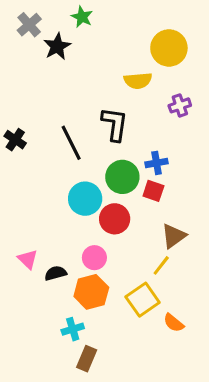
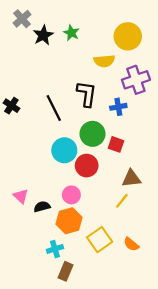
green star: (82, 17) -> (71, 33), moved
purple cross: (180, 105) -> (136, 80), size x1.6
blue cross: (157, 163) -> (118, 107), moved
brown triangle: (174, 236) -> (131, 178), turned 30
yellow square: (143, 300) -> (100, 240), moved

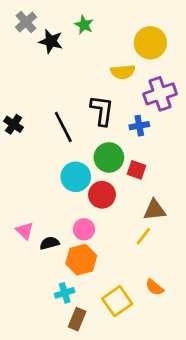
green star: (71, 33) -> (84, 25), moved
black star: (43, 35) -> (51, 41), turned -30
yellow square: (100, 240) -> (117, 301), moved

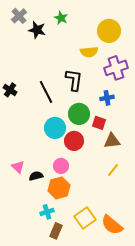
blue cross: (139, 126) -> (107, 98), moved
brown triangle: (154, 210) -> (112, 141), moved
yellow line: (143, 236) -> (113, 170), moved
orange semicircle: (154, 287) -> (112, 225), moved, size x1.6

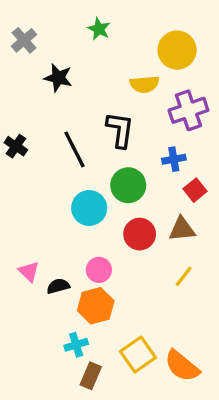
gray cross: (19, 16) -> (24, 40), moved
black star: (37, 30) -> (58, 78), moved
red square: (99, 123) -> (195, 190), moved, turned 32
red circle: (74, 141) -> (140, 234), moved

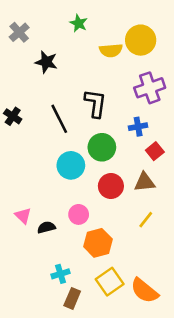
yellow semicircle: (145, 84) -> (111, 50), moved
orange hexagon: (96, 306) -> (98, 243), moved

